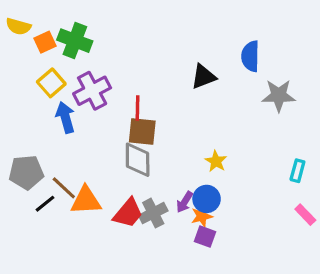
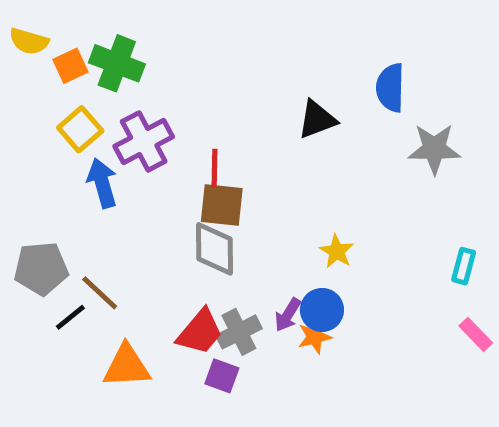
orange triangle: (86, 201) -> (127, 366), moved
purple square: (205, 237) -> (222, 376), moved

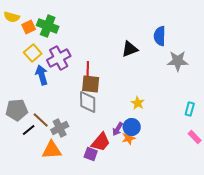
red trapezoid: (200, 332) -> (101, 142), moved
gray cross: (239, 332) -> (60, 128), moved

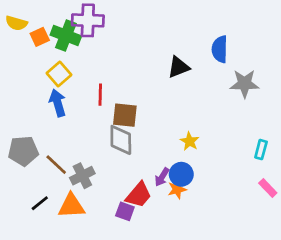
yellow square: (33, 53) -> (59, 74), moved
purple cross: (59, 58) -> (88, 20), moved, turned 30
red line: (88, 69) -> (100, 95), moved
black line: (29, 130) -> (40, 203), moved

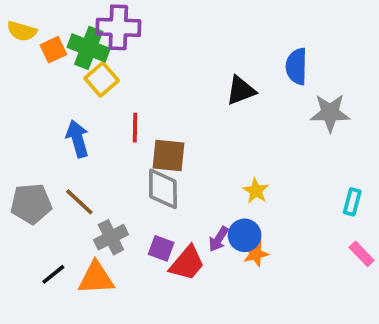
yellow square: (59, 74) -> (102, 79), moved
brown line: (56, 165) -> (79, 202), moved
orange star: (177, 189) -> (256, 254), moved
purple square: (125, 211) -> (161, 248), moved

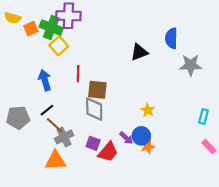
brown line: (79, 202) -> (54, 125), moved
purple arrow: (219, 239) -> (126, 138), turned -80
black line: (53, 274) -> (47, 110), moved

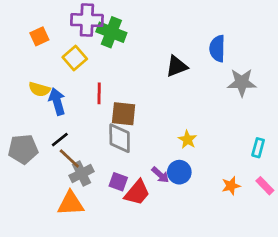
yellow semicircle: (13, 18) -> (39, 89), moved
green cross: (51, 28) -> (111, 32), moved
orange star: (148, 147) -> (231, 186), moved

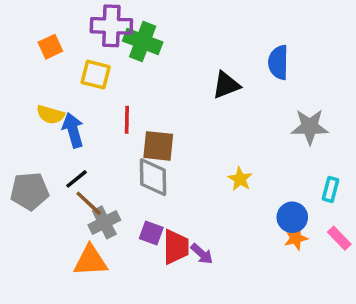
yellow square: (75, 58) -> (96, 75), turned -35
gray star: (242, 83) -> (310, 127), moved
blue circle: (179, 172) -> (292, 217), moved
purple arrow: (160, 175) -> (202, 254), moved
red trapezoid: (137, 193) -> (176, 247), turned -40

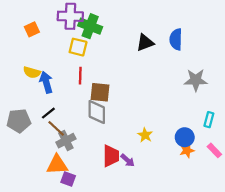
yellow square: (96, 75) -> (78, 47), moved
black triangle: (226, 85) -> (145, 43), moved
yellow star: (240, 179) -> (145, 135), moved
purple square: (151, 233) -> (68, 179), moved

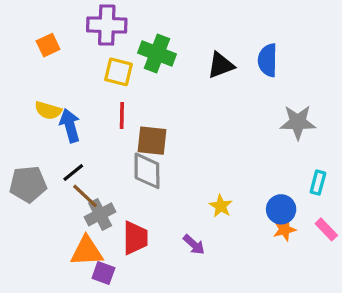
green cross: (90, 26) -> (157, 53), moved
red trapezoid: (111, 156) -> (135, 238), moved

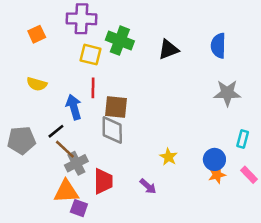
blue semicircle: (268, 60) -> (218, 46), moved
blue arrow: (70, 126) -> (74, 107), moved

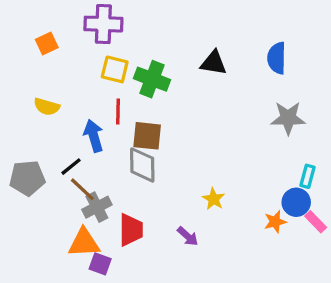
green cross: (120, 41) -> (152, 79), moved
black triangle: (168, 49) -> (214, 63), turned 30
blue circle: (214, 159) -> (296, 202), moved

